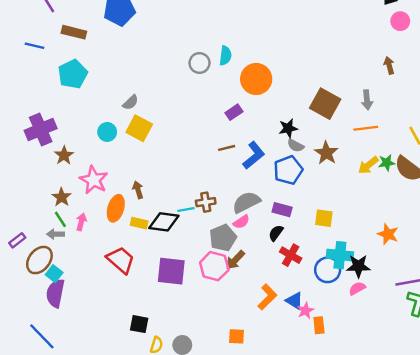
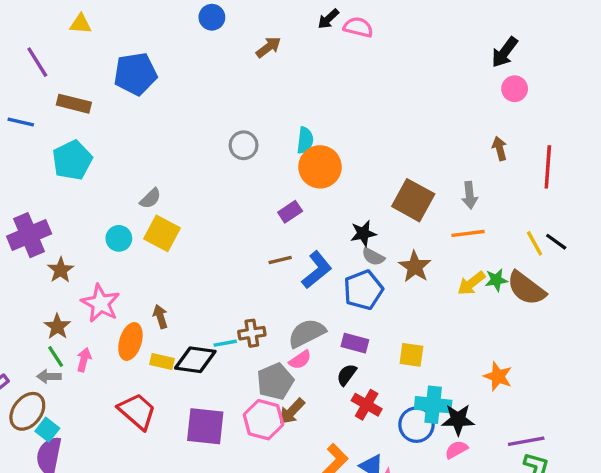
cyan semicircle: (225, 56) -> (305, 140), moved

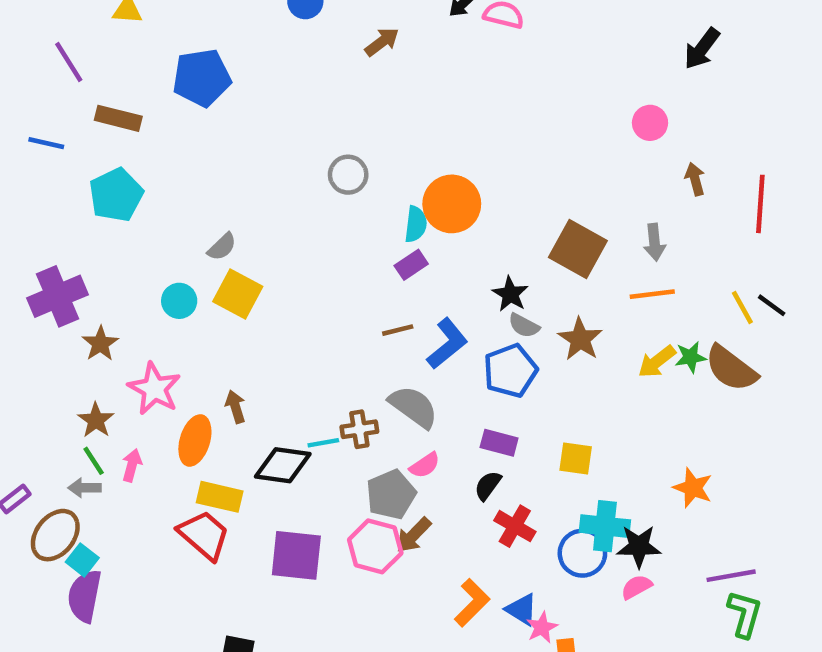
pink circle: (515, 89) -> (650, 123), moved
cyan semicircle: (305, 140) -> (416, 224), moved
black star: (363, 233) -> (510, 294), turned -30
gray semicircle: (307, 333) -> (413, 407), moved, turned 63
yellow rectangle: (162, 361) -> (220, 497), moved, size x1.4

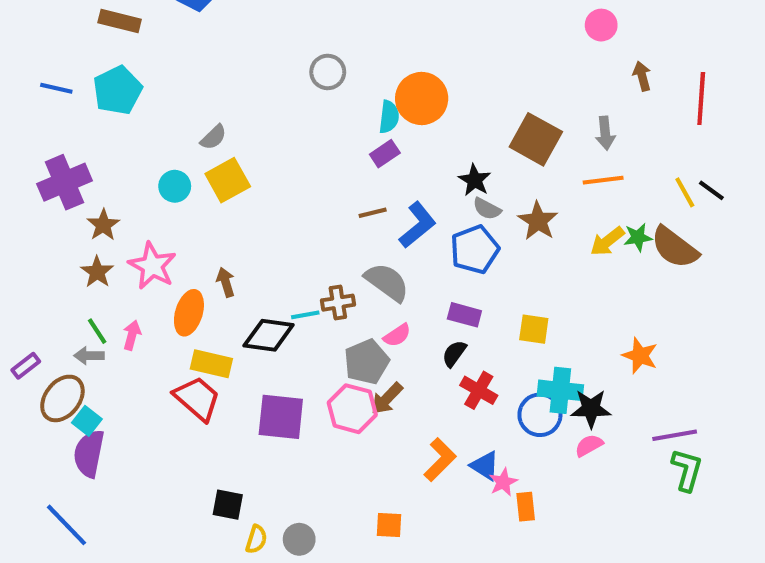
blue line: (46, 143) -> (56, 88), moved
yellow square: (238, 294) -> (228, 180), turned 33
brown star: (96, 420) -> (97, 272), moved

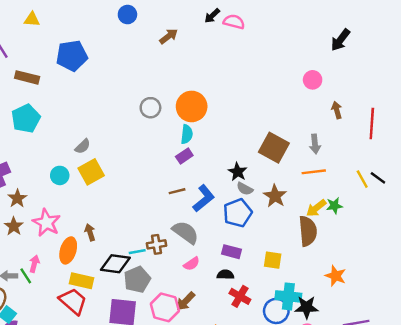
orange circle: (422, 98) -> (192, 106), moved
brown semicircle: (675, 247) -> (308, 231), moved, turned -132
green line: (97, 331) -> (26, 276), moved
black semicircle: (454, 354) -> (225, 275), turned 56
gray pentagon: (367, 362) -> (137, 279), moved

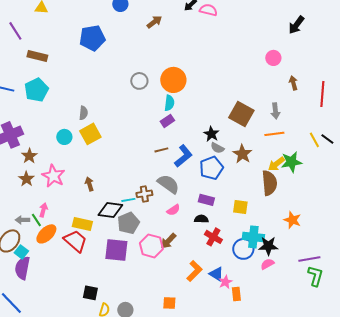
blue pentagon: (72, 56) -> (92, 38), moved
gray semicircle: (83, 146) -> (83, 113), turned -40
green star: (334, 206) -> (291, 162), size x1.5
orange ellipse: (68, 250) -> (46, 234), moved, turned 30

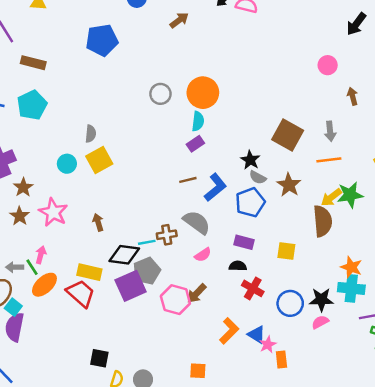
cyan cross: (253, 237) -> (351, 288), moved
purple square: (116, 250) -> (131, 286), moved, turned -30

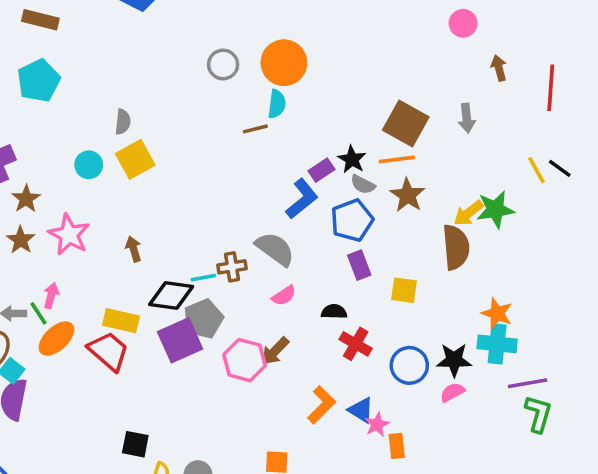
purple rectangle: (195, 144) -> (322, 170), moved
orange line: (329, 160) -> (397, 159), moved
brown line: (188, 180) -> (255, 129), moved
purple rectangle: (244, 242) -> (359, 265), moved, turned 54

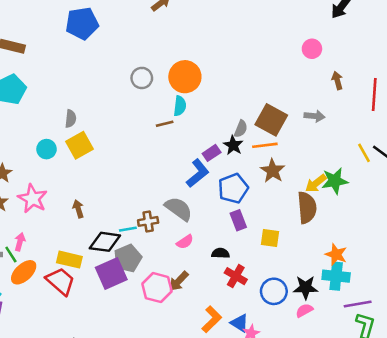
gray arrow: (467, 118) -> (314, 116), turned -78
gray semicircle: (363, 184) -> (241, 129), moved, turned -96

